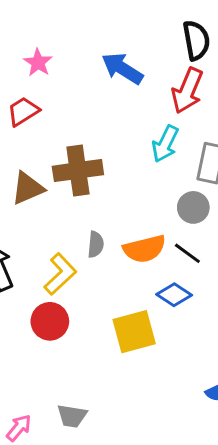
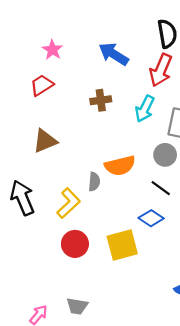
brown cross: (78, 170) -> (101, 100), moved, size x0.6
orange semicircle: (144, 249) -> (120, 166), moved
red circle: (50, 321) -> (75, 244), moved

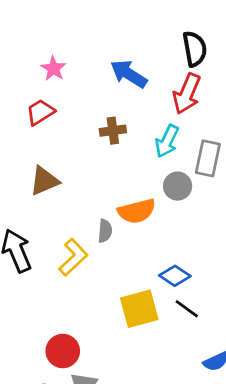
gray circle: (165, 155) -> (178, 186), moved
black line: (161, 188) -> (187, 309), moved
red circle: (75, 244) -> (63, 351), moved

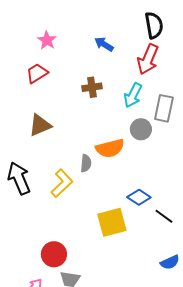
blue arrow: (129, 74) -> (104, 44), size x0.7
black line: (187, 309) -> (164, 216), moved

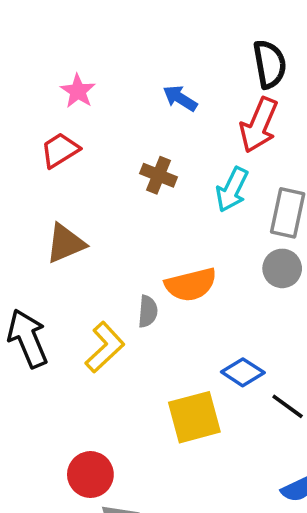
brown cross: (92, 87) -> (159, 175), turned 30
gray circle: (141, 129) -> (282, 268), moved

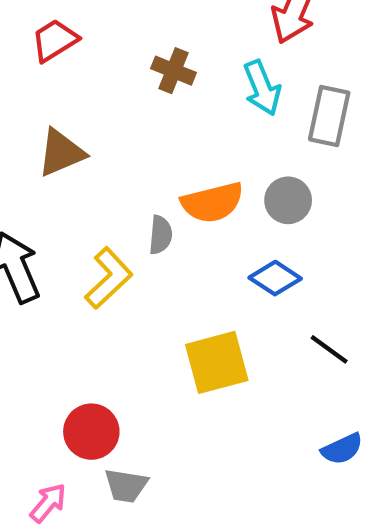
cyan arrow: (232, 190) -> (262, 88), turned -48
gray circle: (282, 268) -> (288, 200), moved
blue diamond: (243, 372) -> (275, 278), moved

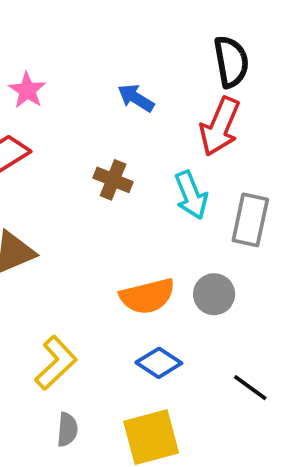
gray semicircle: (161, 235) -> (67, 430), moved
blue diamond: (275, 278) -> (159, 363), moved
black line: (329, 349) -> (250, 388), moved

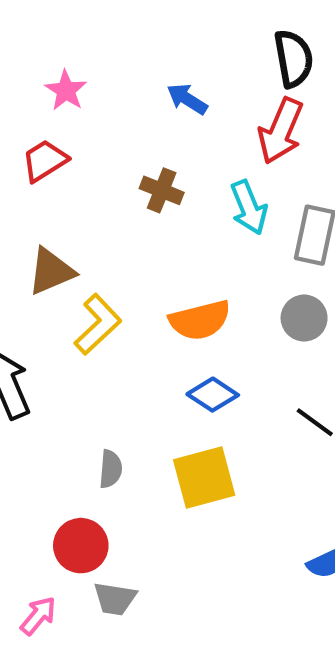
gray circle: (214, 294) -> (304, 318), moved
yellow L-shape: (56, 363) -> (98, 324), moved

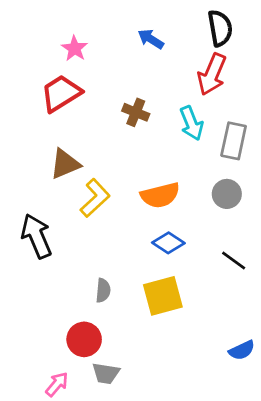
blue arrow: (187, 99) -> (151, 39), moved
red trapezoid: (45, 161) -> (61, 93), size x1.4

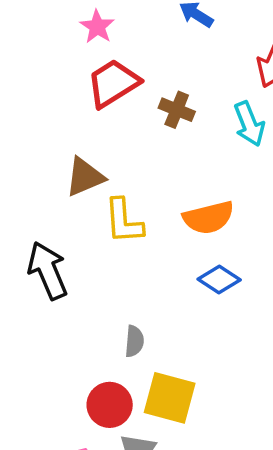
red trapezoid: (61, 93) -> (113, 83), moved
yellow L-shape: (95, 198) -> (124, 221), turned 129
yellow square: (163, 296) -> (170, 398), moved, turned 30

